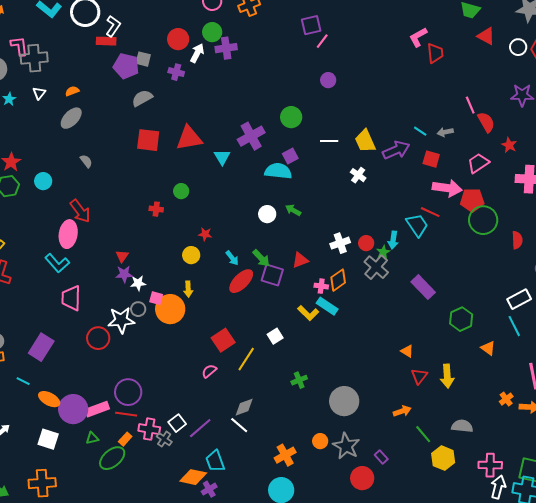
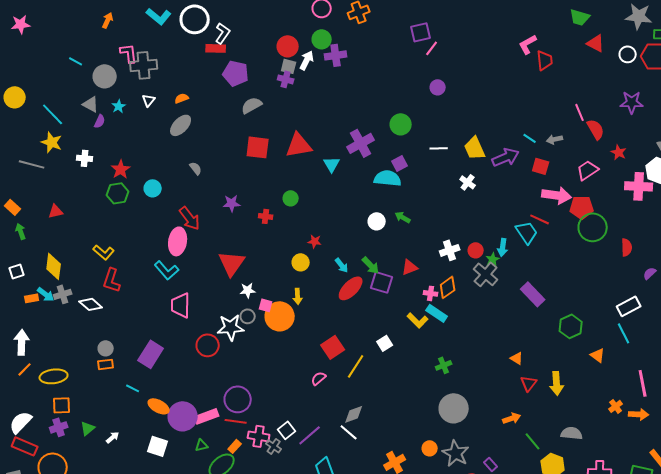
gray square: (143, 59) -> (289, 66), moved
red triangle: (122, 256) -> (232, 263), size x2.0
purple star: (124, 274) -> (232, 203), moved
green cross: (299, 380) -> (444, 365), moved

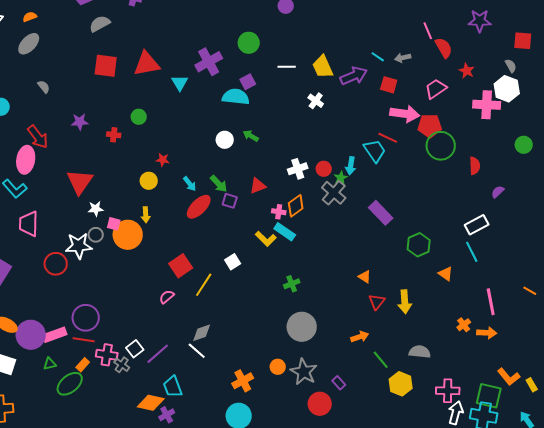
purple square: (382, 282) -> (230, 201), size x0.7

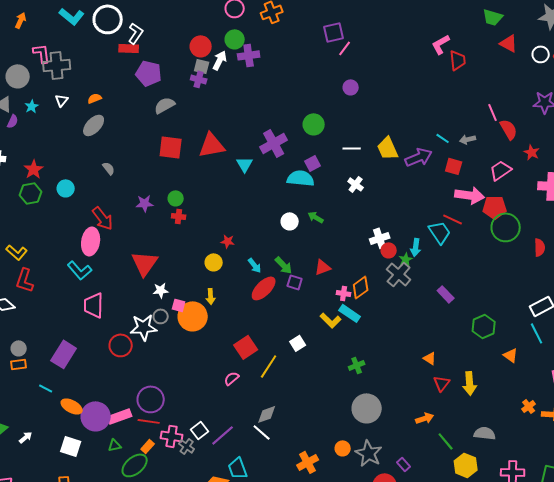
white cross: (316, 101) -> (356, 184), moved
green circle: (139, 117) -> (176, 198), moved
white cross: (298, 169) -> (380, 238), moved
purple rectangle: (381, 213) -> (446, 294), size x0.7

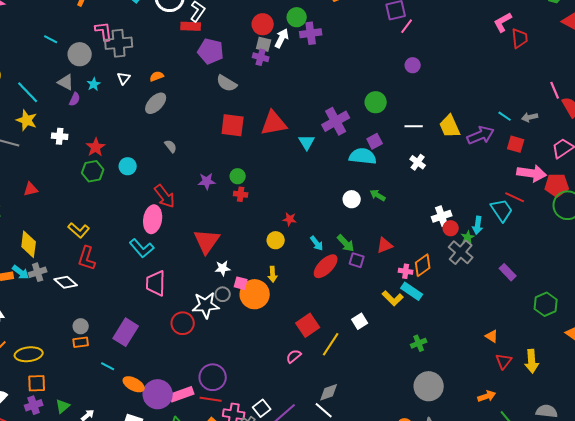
gray semicircle: (165, 105) -> (227, 83), turned -120

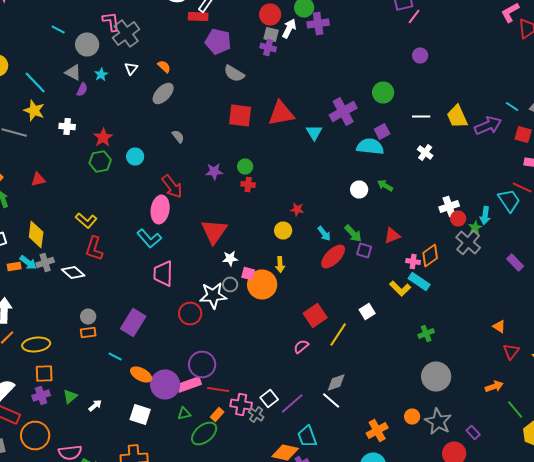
gray cross: (119, 43) -> (126, 34), turned -32
orange semicircle: (157, 76) -> (164, 66), turned 64
purple circle: (213, 377) -> (202, 364), moved

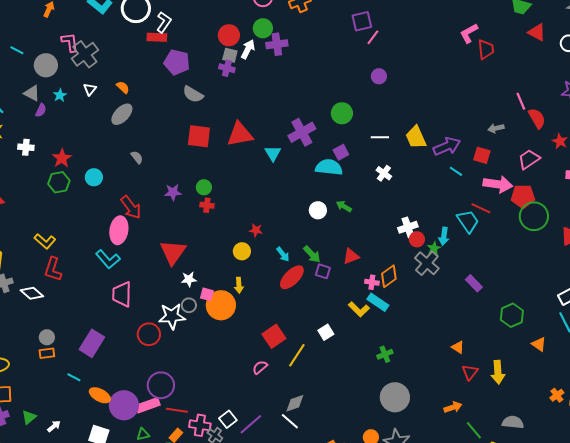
cyan line: (512, 106) -> (456, 171), moved

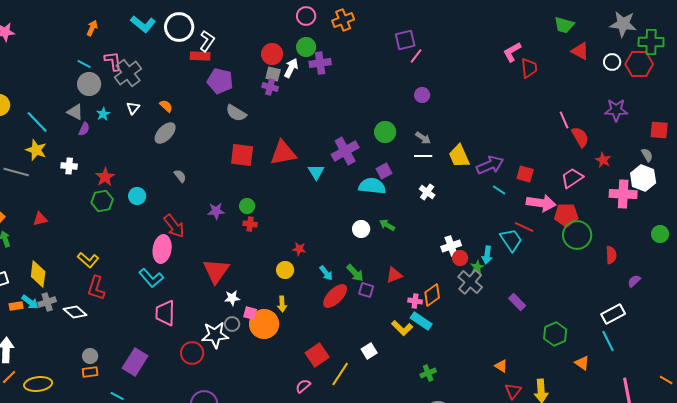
cyan line: (17, 50) -> (84, 64), moved
gray arrow: (496, 128) -> (423, 138), moved, turned -133

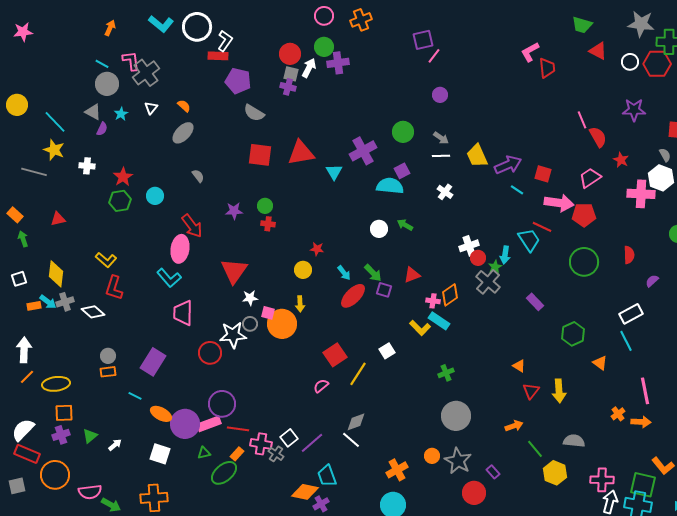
green circle: (577, 235) -> (584, 262), moved

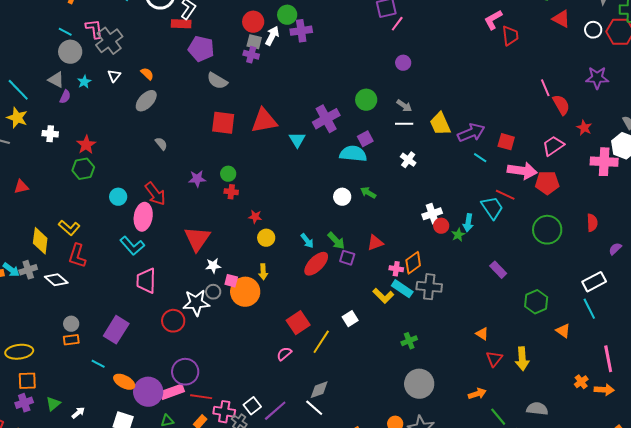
cyan circle: (155, 196) -> (118, 197), moved
red star: (317, 249) -> (255, 217), moved
yellow diamond: (56, 274) -> (40, 241), moved
gray cross: (488, 282) -> (429, 287), moved, turned -35

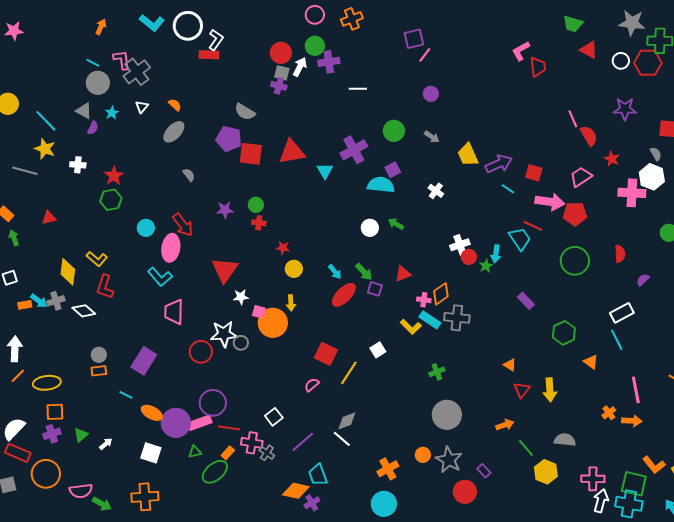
purple pentagon: (201, 49) -> (229, 139), moved
white line: (404, 124) -> (358, 89), moved
gray circle: (213, 292) -> (241, 343), moved
red square: (298, 323) -> (326, 354), turned -30
white square: (252, 406) -> (274, 417), moved

